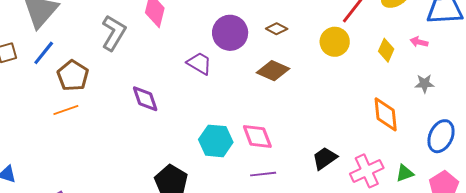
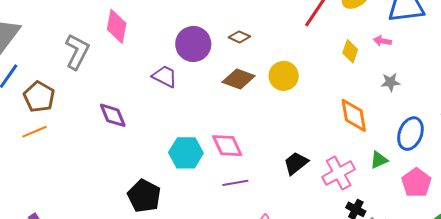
yellow circle: (335, 42) -> (284, 76), moved
green triangle: (405, 173) -> (379, 160), moved

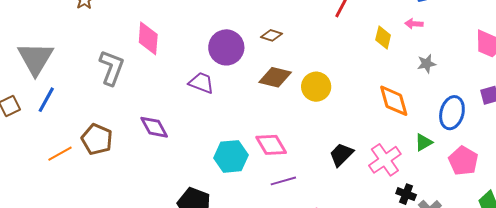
yellow circle: (284, 76) -> (316, 87), moved
brown pentagon: (39, 97) -> (97, 139), moved
orange line: (34, 132) -> (60, 154), moved

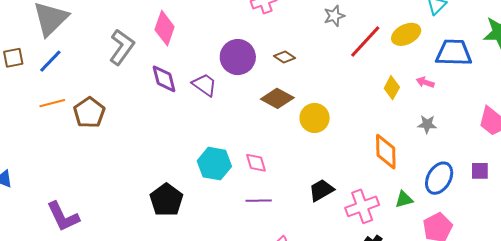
purple diamond: (154, 127) -> (164, 79), moved
pink diamond: (271, 145) -> (256, 163), size x0.7
orange line: (60, 154) -> (52, 103), moved

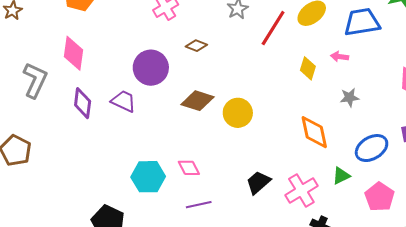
brown diamond: (284, 57) -> (196, 46), moved
purple diamond: (164, 79) -> (83, 103), turned 32
blue ellipse: (439, 178) -> (372, 148), turned 40

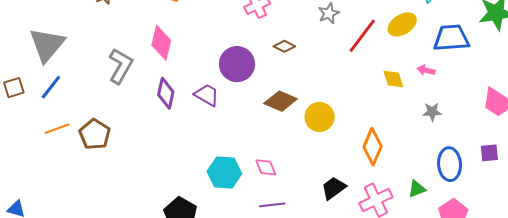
yellow diamond: (308, 68) -> (393, 79), turned -40
orange diamond: (314, 132) -> (373, 147), moved, turned 30
blue ellipse: (372, 148) -> (450, 164), turned -68

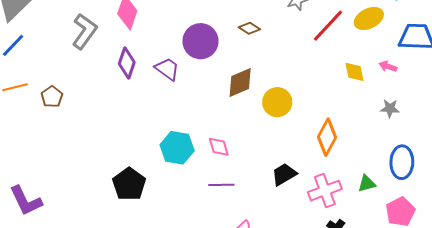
brown diamond: (281, 101) -> (240, 83), turned -52
brown pentagon: (95, 134) -> (52, 97), size x0.7

